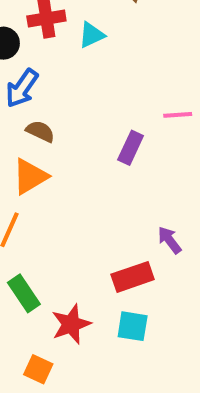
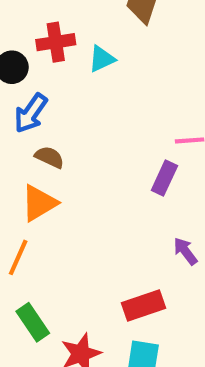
purple rectangle: (131, 148) -> (164, 178), moved
purple arrow: (169, 240) -> (185, 251), moved

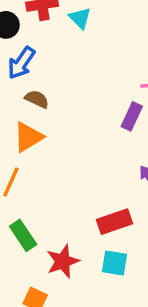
cyan triangle: (102, 59) -> (80, 18), turned -50

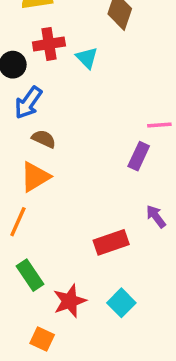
red rectangle: (115, 222) -> (111, 242), moved
cyan square: (115, 263) -> (121, 303), turned 36

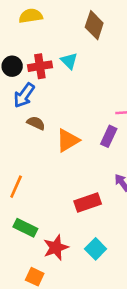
red cross: (49, 44) -> (40, 66), moved
orange triangle: (35, 177) -> (68, 140), moved
green rectangle: (30, 275) -> (25, 228), turned -30

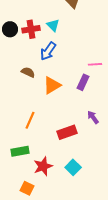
blue arrow: (24, 95) -> (48, 51), moved
orange line: (16, 187) -> (30, 120), moved
green rectangle: (25, 228) -> (20, 151), turned -36

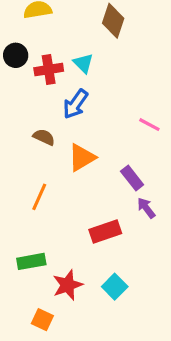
black circle: (10, 29) -> (16, 55), moved
pink line: (95, 64) -> (149, 125), turned 32
purple rectangle: (83, 82) -> (132, 178), moved, turned -63
orange line: (30, 120) -> (39, 197), moved

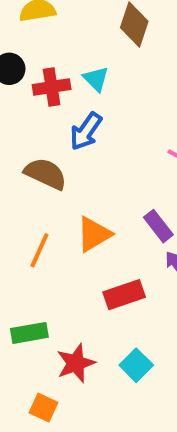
brown semicircle: (44, 137) -> (46, 174), size x1.5
orange triangle: (82, 158) -> (94, 234), moved

